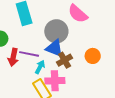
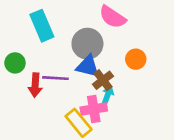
orange circle: (93, 56) -> (136, 59), moved
cyan arrow: (40, 67) -> (108, 95), moved

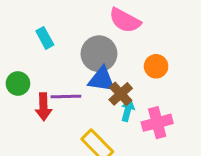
cyan rectangle: (42, 26) -> (45, 38), size x0.6
pink cross: (94, 109) -> (157, 123), moved

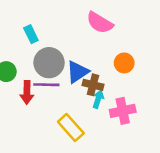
gray circle: (99, 54) -> (49, 63), moved
blue triangle: (102, 80) -> (77, 72), turned -45
brown cross: (121, 94) -> (93, 85), turned -36

